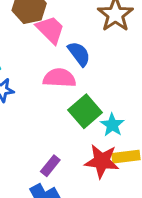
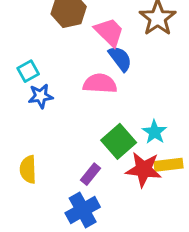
pink trapezoid: (50, 30) -> (109, 32), moved
green square: (85, 111) -> (119, 141), moved

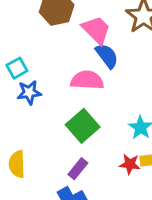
green square: (119, 141) -> (83, 126), moved
red star: (144, 169) -> (130, 164), size x0.6

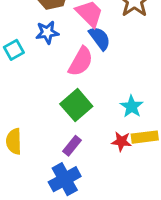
pink semicircle: (87, 80) -> (81, 61), turned 116
blue star: (29, 92) -> (47, 32), moved

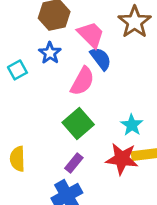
blue star: (47, 32) -> (50, 53), turned -30
red star: (121, 141) -> (122, 159), size x1.6

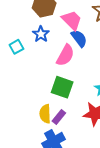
green square: (78, 124) -> (62, 87), turned -30
yellow semicircle: (17, 159) -> (45, 114), moved

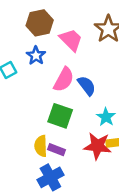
blue semicircle: (79, 38) -> (87, 86), moved
purple rectangle: (59, 117) -> (56, 150), turned 72

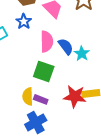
pink semicircle: (64, 80) -> (47, 41), turned -30
cyan star: (106, 117) -> (82, 53), moved

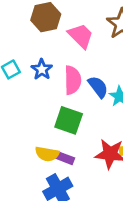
blue star: (24, 21) -> (42, 69), moved
yellow semicircle: (28, 96) -> (47, 154), turned -78

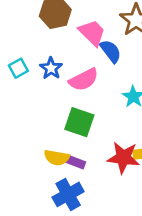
pink semicircle: (73, 80) -> (84, 80), turned 64
blue semicircle: (98, 87) -> (111, 51), moved

